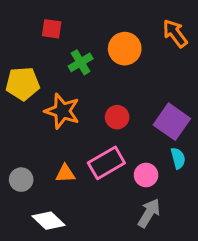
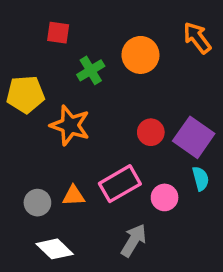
red circle: (117, 117) -> (151, 132), moved
gray circle: (21, 180) -> (37, 203), moved
gray arrow: (149, 213) -> (134, 240), moved

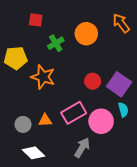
pink circle: (165, 197) -> (101, 121), size x1.5

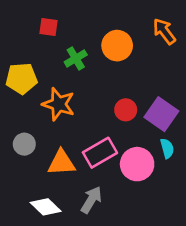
orange triangle: (45, 120) -> (61, 163), size x1.5
gray circle: (23, 124) -> (24, 144), moved
gray arrow: (82, 148) -> (91, 200), moved

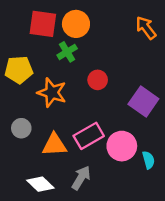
red square: (49, 27) -> (43, 24), size x1.6
orange circle: (117, 46) -> (76, 24), moved
red circle: (126, 110) -> (98, 80), moved
cyan semicircle: (167, 148) -> (148, 160), moved

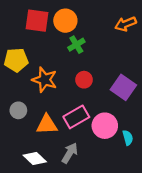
orange arrow: (146, 28) -> (126, 24), turned -75
green cross: (67, 52) -> (76, 45), moved
red circle: (98, 80) -> (84, 80), moved

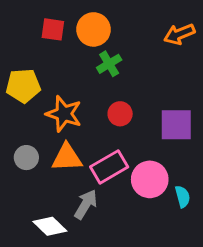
red square: (37, 21) -> (53, 29), size x0.7
purple square: (123, 87) -> (176, 125), turned -35
orange triangle: (47, 125) -> (67, 158), moved
gray arrow: (70, 153) -> (86, 204), moved

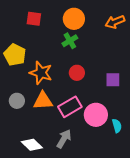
orange circle: (94, 29) -> (74, 19), moved
yellow pentagon: (23, 86) -> (15, 55), turned 30
purple square: (176, 125) -> (113, 80), size x0.7
gray arrow: (86, 204) -> (64, 139), moved

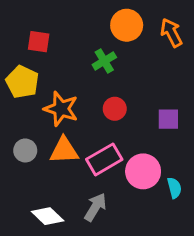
red square: (34, 19) -> (39, 42), moved
orange circle: (74, 19) -> (127, 25), moved
orange arrow: (115, 22) -> (171, 33), turned 84

